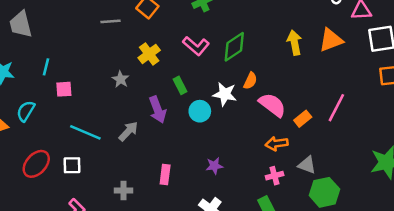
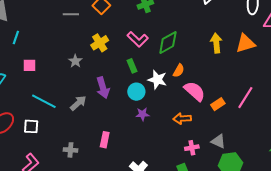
cyan line: (46, 67) -> (16, 38), moved
green rectangle: (180, 85) -> (132, 66), moved
orange arrow: (277, 144) -> (182, 118), moved
purple star: (214, 166) -> (142, 114), moved

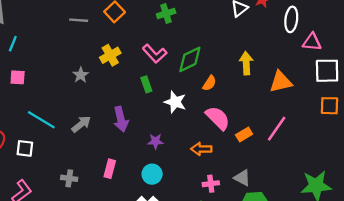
orange triangle: (245, 43) -> (281, 82), moved
pink square: (30, 65) -> (18, 77), moved
orange semicircle: (179, 71) -> (209, 83), moved
purple arrow: (103, 88) -> (121, 119), moved
cyan circle: (136, 92) -> (152, 174), moved

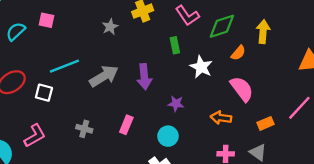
yellow arrow: (246, 63) -> (263, 32), moved
cyan line: (41, 120) -> (64, 66), turned -60
gray arrow: (81, 124) -> (104, 76), size x1.4
orange rectangle: (244, 135) -> (266, 123), moved

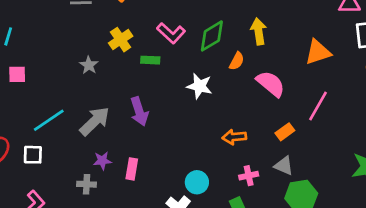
green rectangle: (175, 45) -> (150, 60), moved, turned -63
pink semicircle: (242, 89) -> (271, 84), moved
purple star: (176, 104) -> (102, 161), moved
cyan circle: (168, 136) -> (197, 182), moved

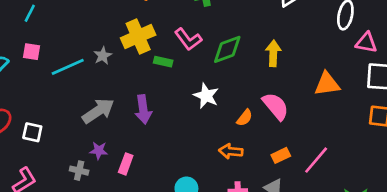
yellow cross: (121, 40) -> (138, 36), size x1.4
orange semicircle: (237, 61) -> (245, 118), moved
pink line: (318, 106) -> (316, 160), moved
cyan line: (49, 120) -> (68, 67), moved

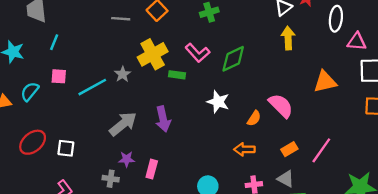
yellow arrow: (273, 53) -> (288, 38), moved

